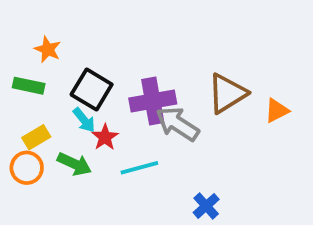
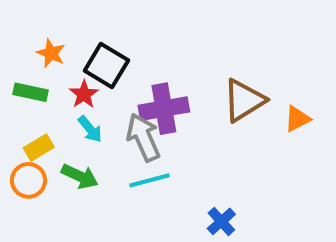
black square: (92, 90) -> (106, 65), moved
gray arrow: (177, 124) -> (143, 137), moved, turned 33
red star: (105, 137) -> (84, 94), moved

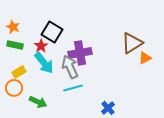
orange star: (51, 53) -> (13, 27), moved
brown triangle: (244, 100) -> (132, 43), moved
cyan arrow: (90, 129) -> (44, 63), size x1.6
green arrow: (80, 176) -> (38, 102), moved

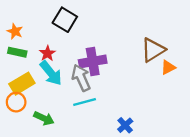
black square: (52, 32) -> (65, 20), moved
yellow rectangle: (19, 72) -> (22, 84), size x1.5

